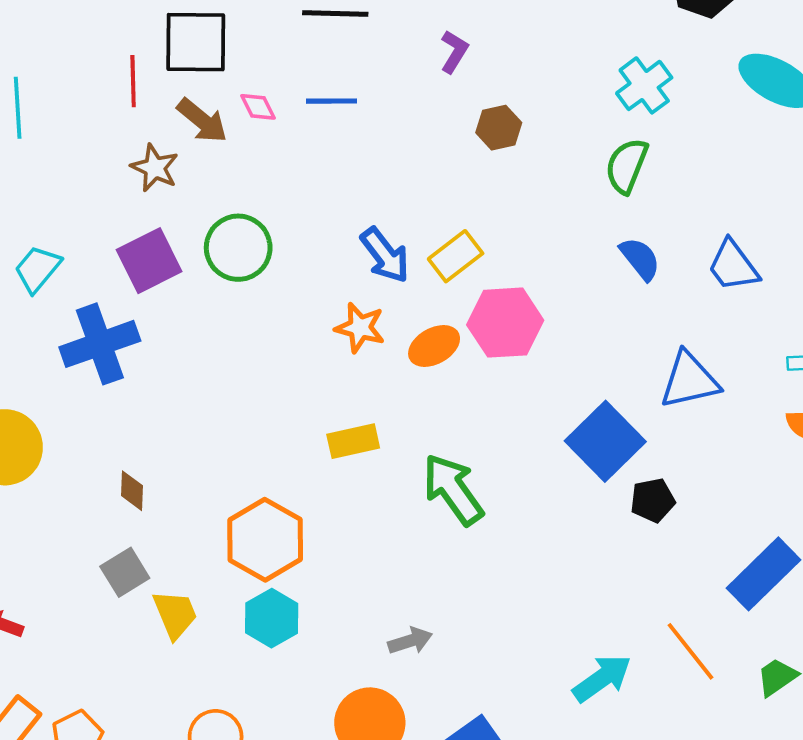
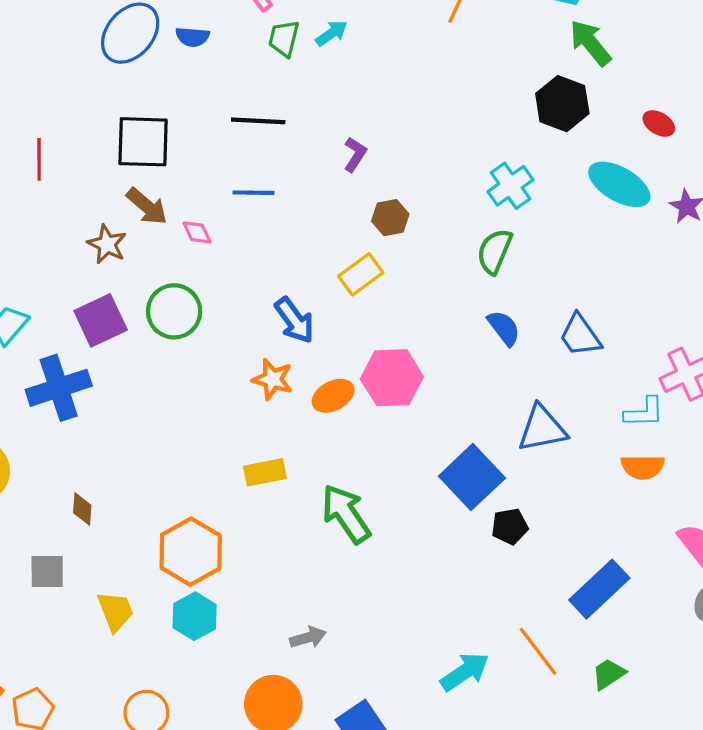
red line: (133, 81) -> (39, 159), moved
pink diamond: (258, 107) -> (197, 232), moved
yellow rectangle: (456, 256) -> (361, 274), moved
gray square: (125, 572) -> (47, 571), moved, turned 30

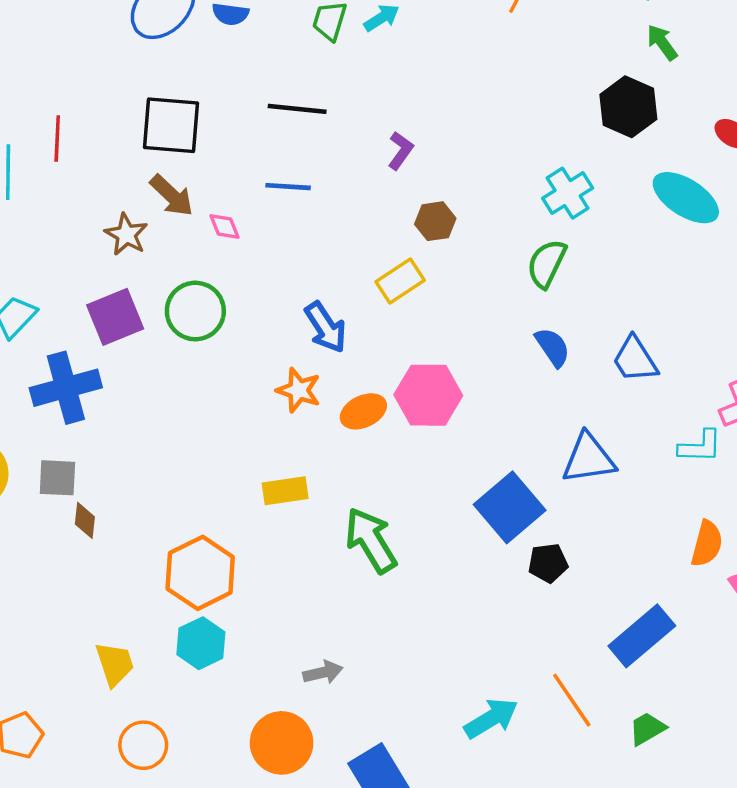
green arrow: (590, 43) -> (662, 42), size x0.7
orange semicircle: (643, 467) -> (707, 544), moved, turned -78
gray square: (47, 571) -> (57, 478), moved
yellow trapezoid: (115, 611) -> (115, 664), moved

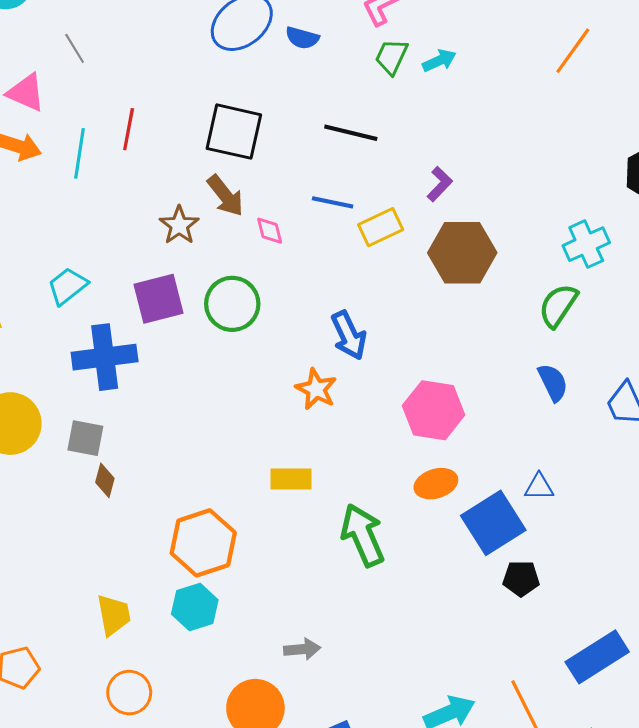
brown hexagon: (435, 221) -> (462, 253), size x1.8
yellow rectangle: (400, 281) -> (381, 227), moved
orange ellipse: (363, 411) -> (436, 484), moved
blue triangle: (589, 459) -> (539, 487), moved, size x0.6

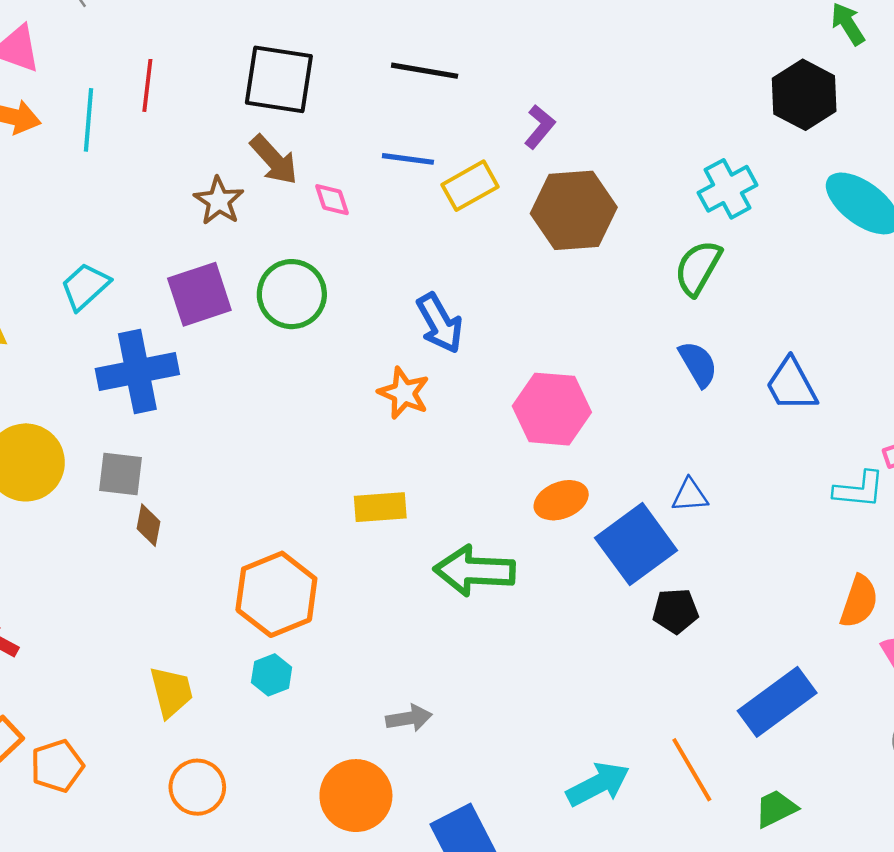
green arrow: (363, 535) -> (474, 571), turned -60
cyan hexagon: (195, 607) -> (272, 675), size x0.7

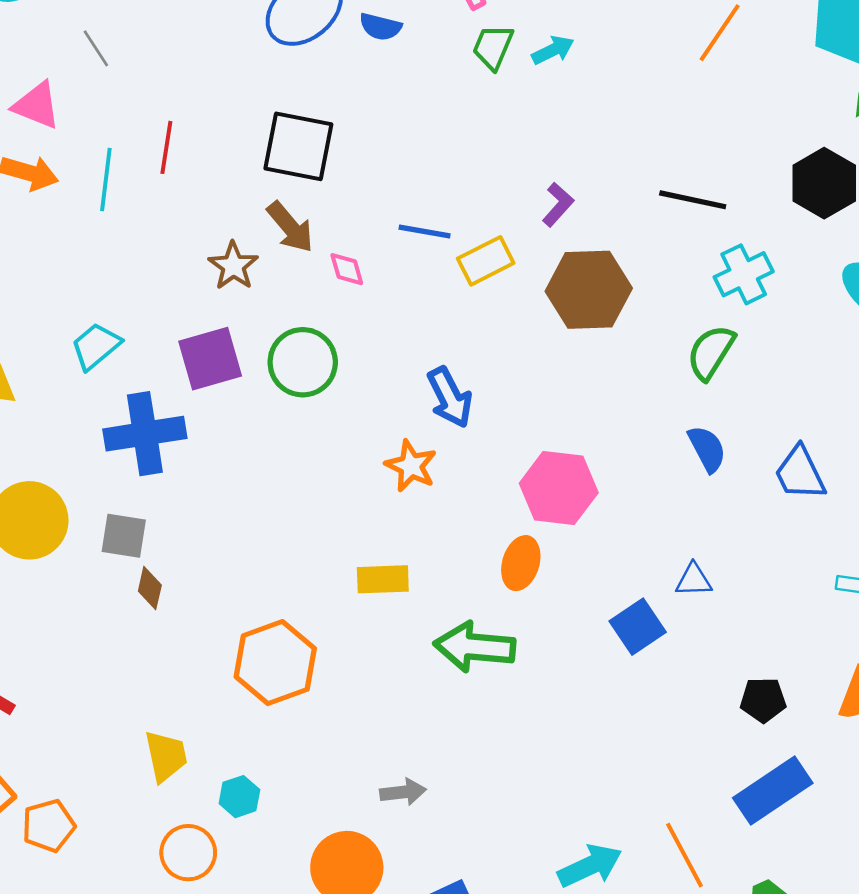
black line: (425, 71) -> (693, 200), moved
orange ellipse: (561, 500) -> (521, 563), moved, turned -54
blue square: (636, 544) -> (638, 627), size x0.7
black pentagon: (676, 611) -> (763, 700), moved
cyan hexagon: (272, 675) -> (239, 797), moved

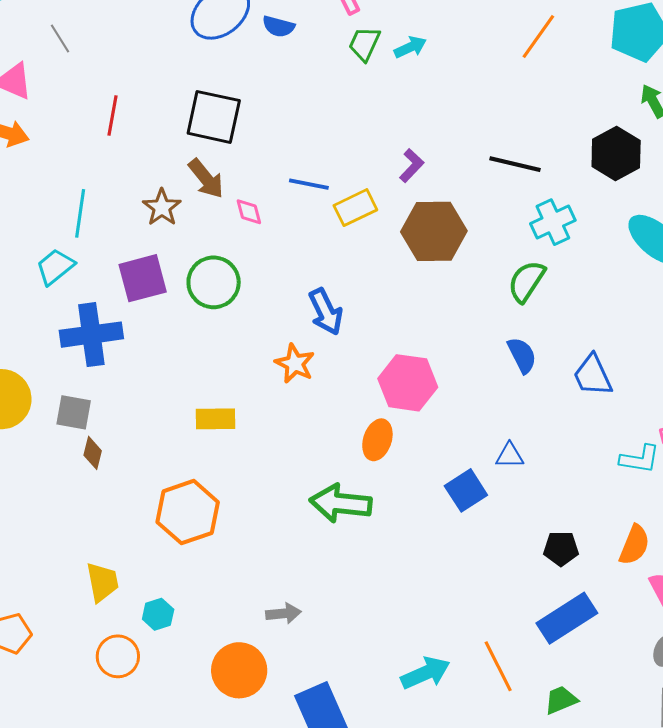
cyan line: (106, 179) -> (80, 213), moved
yellow rectangle: (383, 579) -> (216, 419), moved

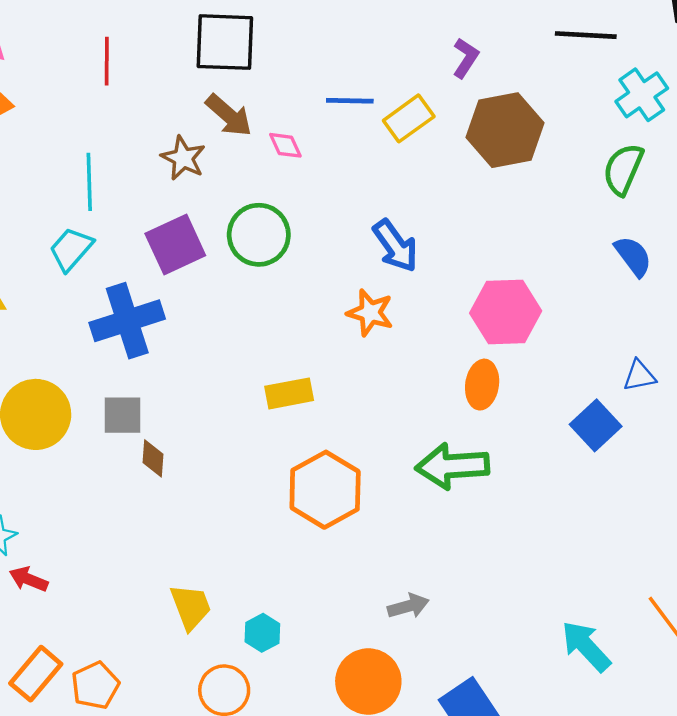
orange hexagon: (188, 512) -> (325, 490), moved
cyan arrow: (425, 673) -> (586, 646), turned -99

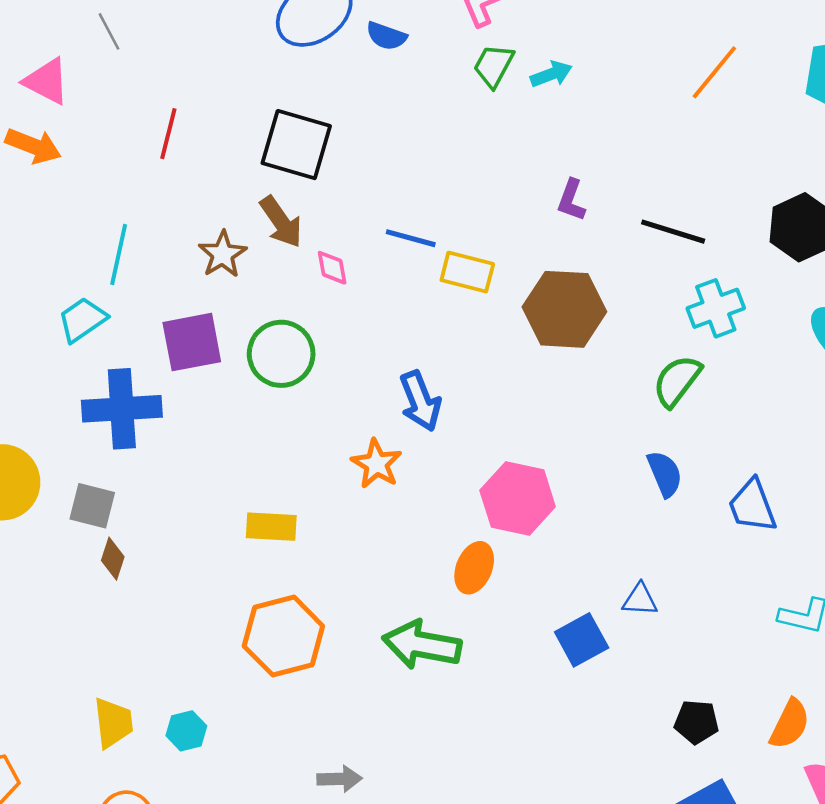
purple L-shape: (466, 58) -> (571, 200), moved, turned 153
yellow rectangle: (409, 118) -> (467, 272), turned 36
cyan hexagon: (262, 633) -> (186, 731), moved

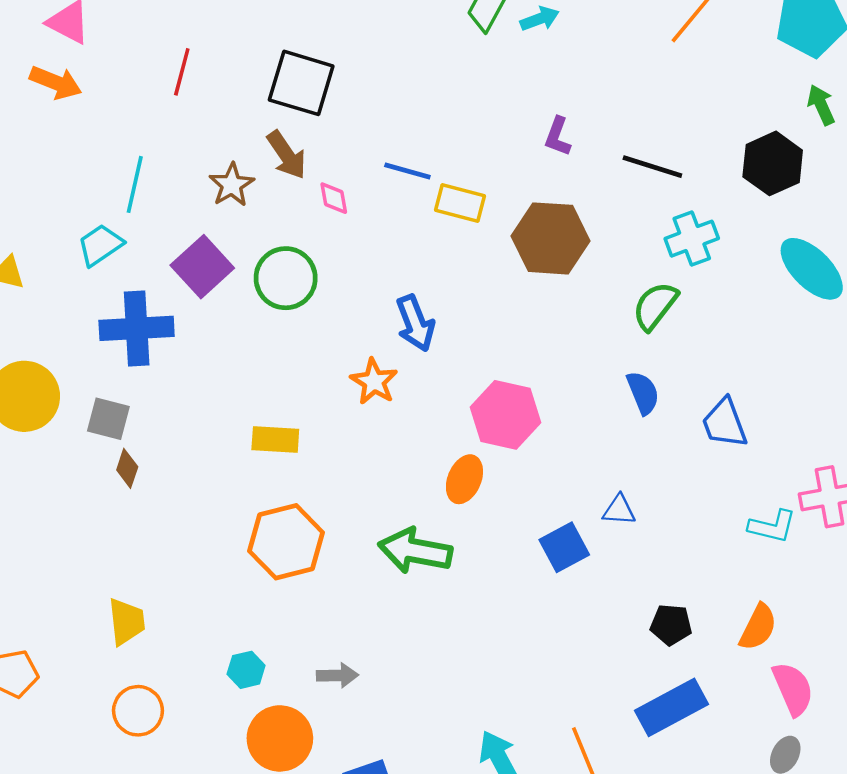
purple square: (192, 342) -> (202, 267), turned -32
cyan hexagon: (186, 731) -> (246, 670), moved

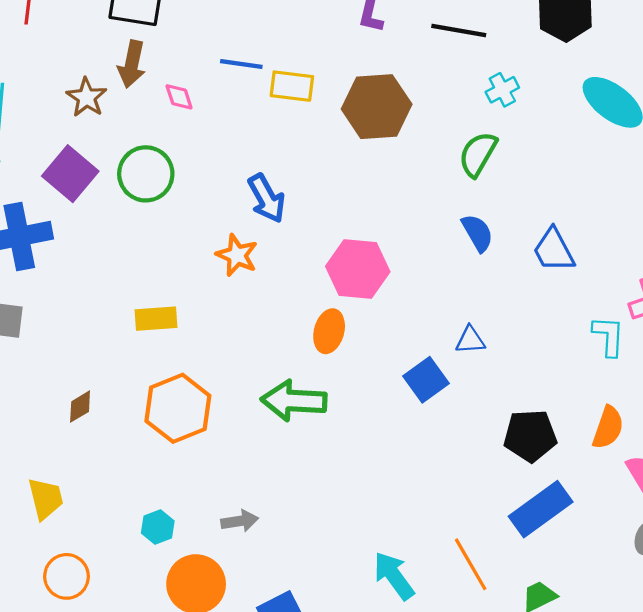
brown arrow: (287, 155) -> (132, 64), turned 54
cyan cross: (692, 239) -> (502, 90), size x0.7
brown diamond: (127, 468) -> (80, 407), moved, turned 48
cyan L-shape: (772, 526) -> (609, 336), turned -93
black pentagon: (671, 625) -> (530, 436), size x1.4

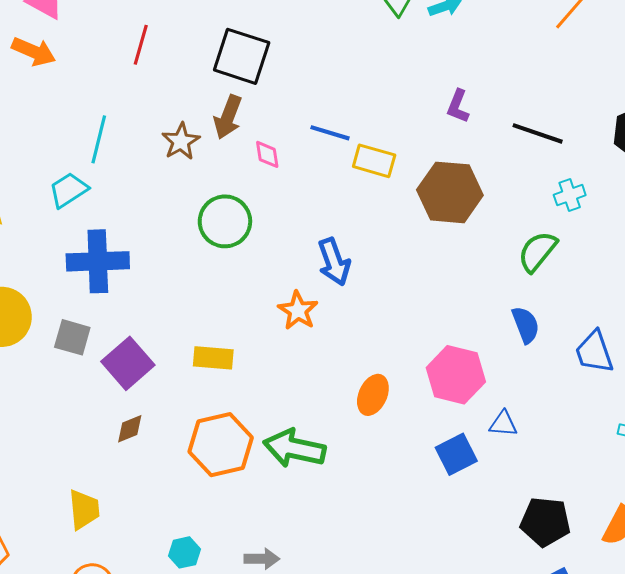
purple square: (70, 174) -> (128, 363), moved
pink hexagon: (358, 269) -> (456, 375), moved
green arrow: (294, 401) -> (294, 448), moved

